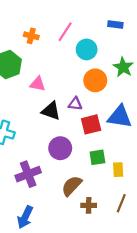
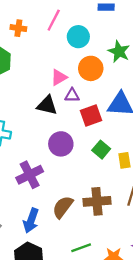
pink triangle: (38, 84) -> (59, 77), moved, turned -35
green square: (97, 157) -> (101, 150), turned -35
brown semicircle: (72, 186) -> (63, 207), moved
brown cross: (89, 205) -> (97, 201), size x1.6

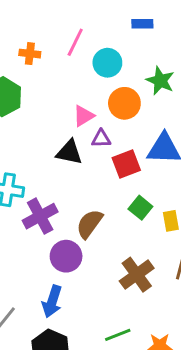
purple circle: (61, 144) -> (66, 256), moved
purple cross: (30, 175) -> (40, 216), moved
brown cross: (97, 201) -> (137, 275), turned -30
brown semicircle: (63, 207) -> (89, 224), moved

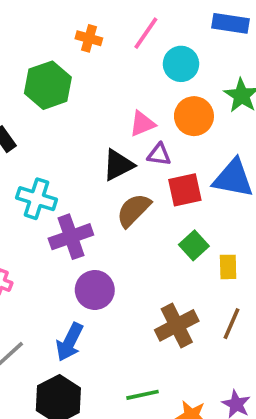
blue rectangle: (142, 24) -> (231, 23), size x1.4
black triangle: (69, 152) -> (118, 165), turned -48
brown semicircle: (89, 224) -> (134, 210), moved

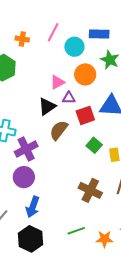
blue rectangle: (231, 23) -> (99, 34), moved
purple circle: (95, 290) -> (24, 177), moved
brown cross: (177, 325) -> (90, 190), turned -30

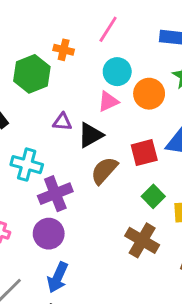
orange cross: (22, 39) -> (64, 50), moved
cyan circle: (74, 47) -> (117, 72), moved
purple triangle: (69, 98) -> (62, 122), moved
brown cross: (90, 190) -> (142, 240), moved

